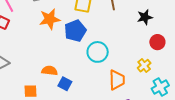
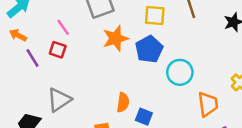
orange semicircle: (50, 71) -> (123, 102), turned 98

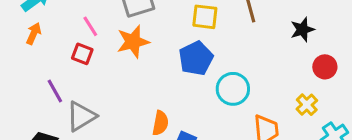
orange arrow: (18, 35) -> (34, 33), turned 84
orange star: (115, 38) -> (133, 42), moved
purple line: (32, 58) -> (55, 91), moved

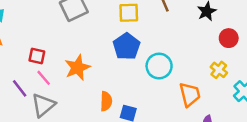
pink line: (90, 26) -> (44, 78), moved
orange star: (133, 42) -> (77, 68), moved

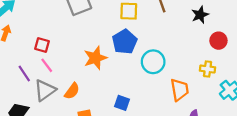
orange star: (77, 68) -> (95, 58), moved
yellow cross: (219, 70) -> (208, 69), turned -35
orange semicircle: (106, 101) -> (72, 91), moved, turned 30

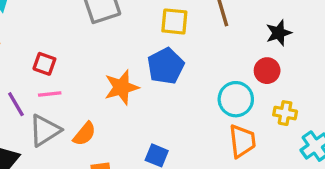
red circle: (218, 41) -> (267, 71), moved
cyan circle: (153, 62) -> (236, 99), moved
pink line: (47, 65) -> (50, 94), turned -63

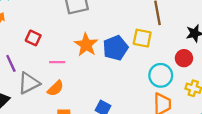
yellow square: (174, 21) -> (142, 38), moved
orange star: (122, 87) -> (86, 45), moved, turned -30
pink line: (50, 94) -> (57, 62), moved

